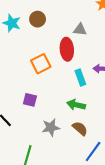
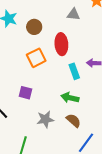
brown circle: (38, 19) -> (34, 27), moved
gray triangle: (80, 30) -> (73, 14), moved

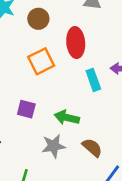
green arrow: (70, 98) -> (67, 118), moved

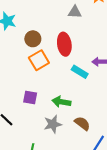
brown circle: (38, 19) -> (33, 39), moved
cyan rectangle: (93, 80) -> (80, 72), turned -35

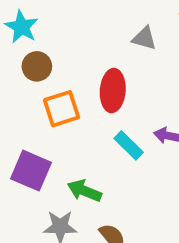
brown circle: (33, 39) -> (37, 66), moved
purple square: (30, 97) -> (31, 171), size x1.5

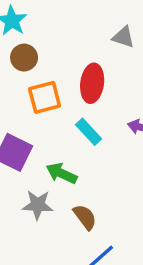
cyan rectangle: (129, 145) -> (89, 132), moved

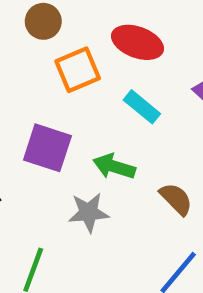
red ellipse: (92, 83) -> (137, 42), turned -69
brown semicircle: (85, 217) -> (176, 199), moved

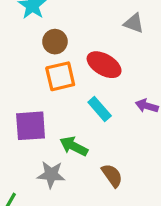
brown circle: (43, 21) -> (55, 42), moved
purple square: (47, 148) -> (31, 126), turned -32

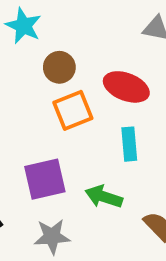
cyan rectangle: (100, 109) -> (129, 144), turned 45
gray star: (51, 174) -> (52, 236), moved

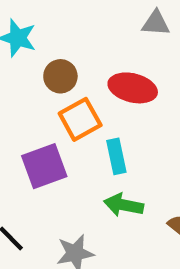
cyan rectangle: (129, 144) -> (116, 156), moved
purple square: (45, 179) -> (44, 166), moved

